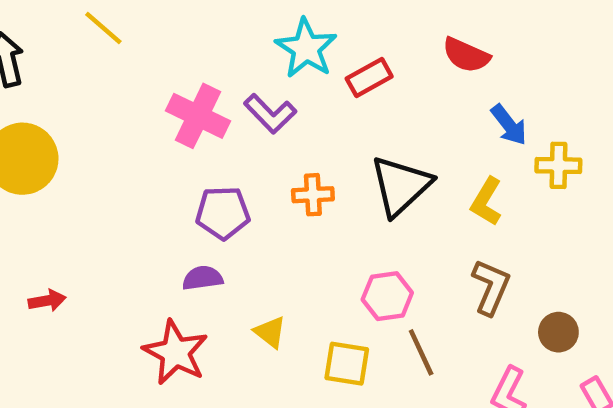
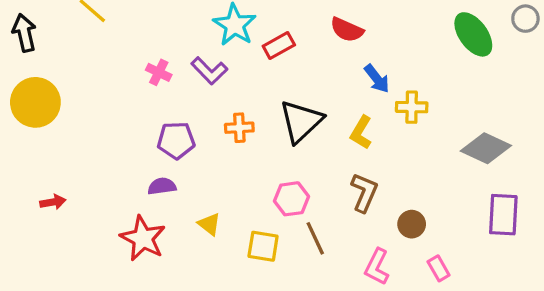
pink cross: (198, 116) -> (159, 72), size x0.6

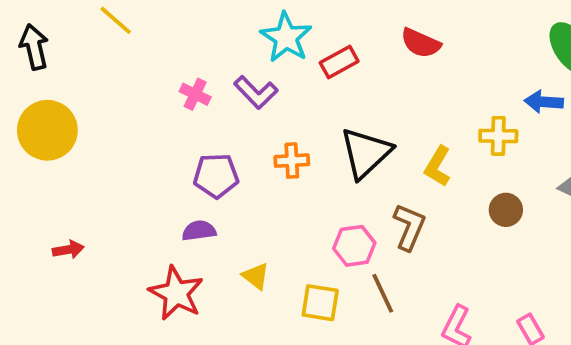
blue arrow: (377, 79) -> (544, 102), moved, turned 132
brown L-shape: (364, 192) -> (409, 227), moved
brown circle: (412, 224) -> (506, 210), moved

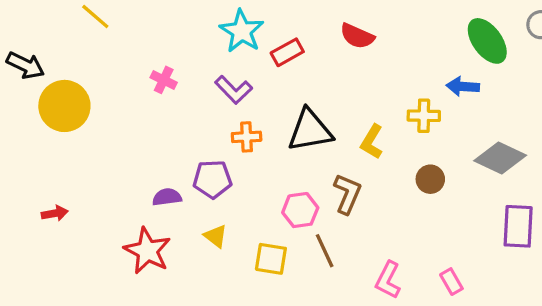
black arrow: (34, 47) -> (25, 65), moved, turned 129
purple L-shape: (256, 92) -> (234, 90), moved
yellow circle: (47, 130) -> (64, 106), moved
black triangle: (366, 153) -> (310, 130), turned 33
purple pentagon: (216, 176) -> (212, 179), moved

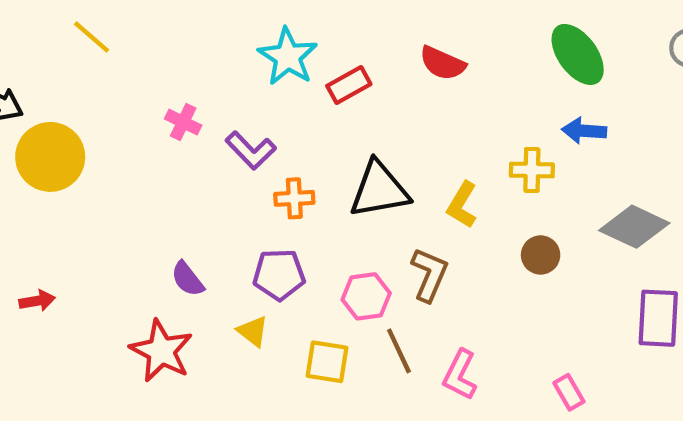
green ellipse: (487, 41) -> (578, 54), moved
purple L-shape: (234, 90) -> (251, 150), moved
purple pentagon: (212, 179) -> (279, 275), moved
purple semicircle: (167, 197) -> (188, 279), turned -120
pink L-shape: (388, 280) -> (460, 375), moved

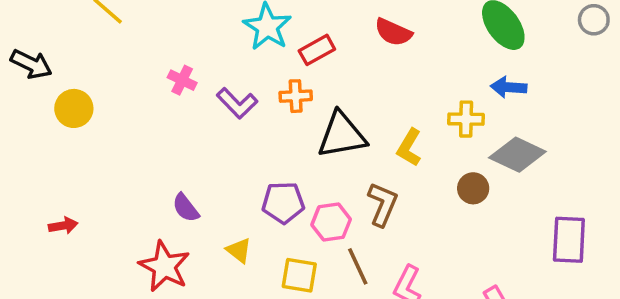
yellow circle: (50, 157) -> (74, 108), size x0.7
orange cross: (294, 198) -> (296, 96), moved
gray diamond: (634, 227) -> (517, 155), moved
purple pentagon: (279, 275) -> (283, 203), moved

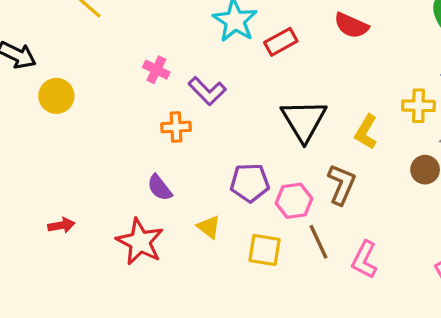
orange cross: (296, 96) -> (176, 127), moved
black triangle: (342, 135) -> (304, 120), turned -51
red arrow: (63, 226) -> (61, 225), moved

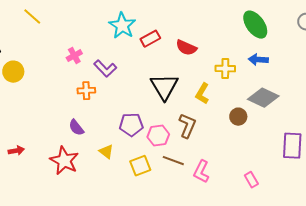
red semicircle: (351, 25) -> (186, 48), moved
pink cross: (156, 70) -> (74, 56), turned 35
yellow cross: (418, 106) -> (225, 69), moved
brown line: (319, 242) -> (173, 161), turned -45
yellow square: (264, 250) -> (140, 166), turned -30

